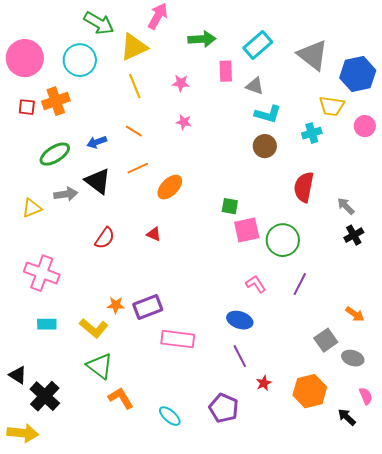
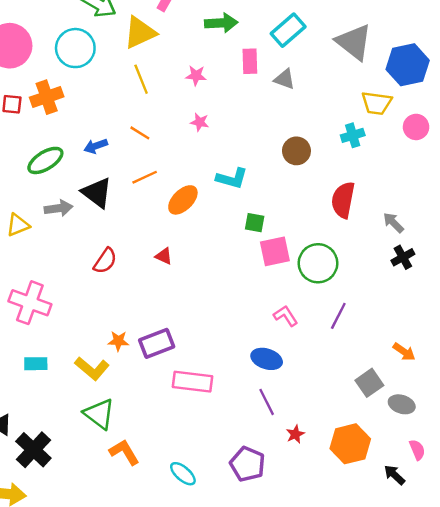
cyan L-shape: (268, 114) -> (232, 178), moved

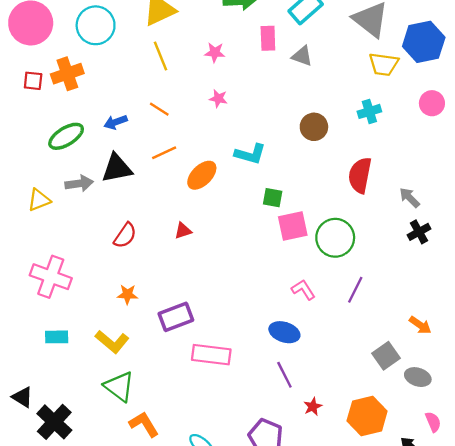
yellow trapezoid: (377, 103) -> (384, 64), moved
black triangle: (97, 193) -> (117, 168), turned -48
red triangle: (164, 256) -> (183, 231), turned -42
orange star: (118, 341) -> (127, 294), moved

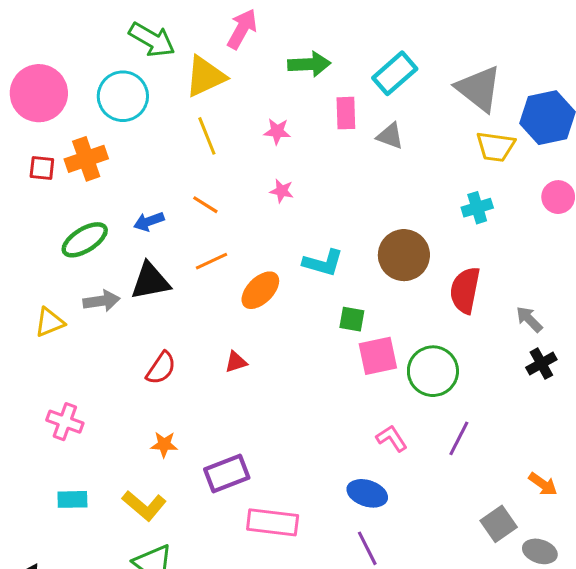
brown circle: (314, 127) -> (404, 255), moved, size x1.4
pink cross: (51, 277) -> (65, 422), size x0.7

